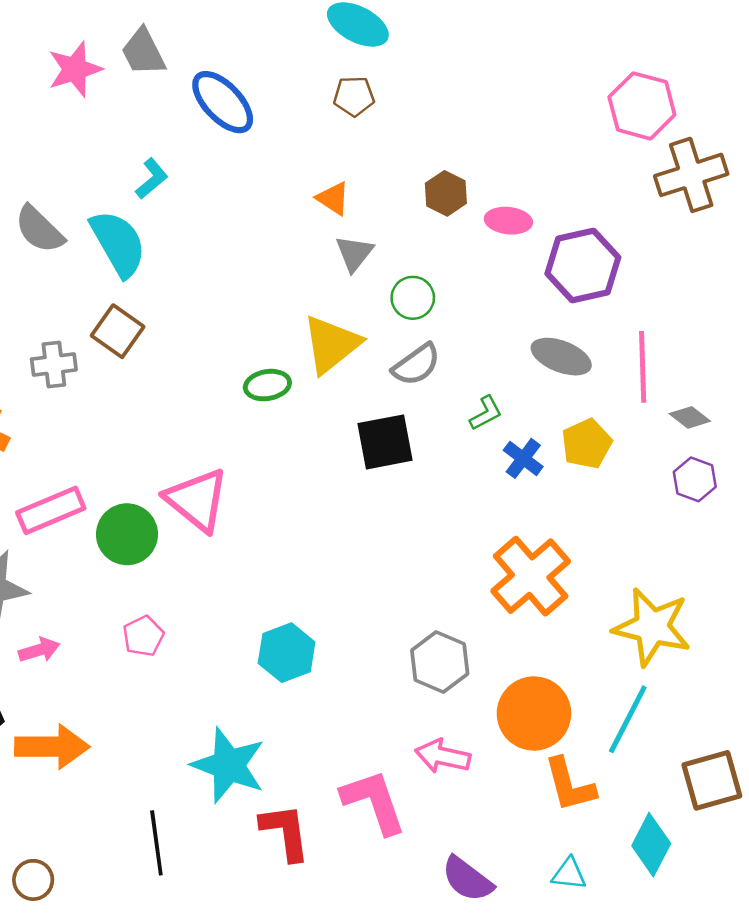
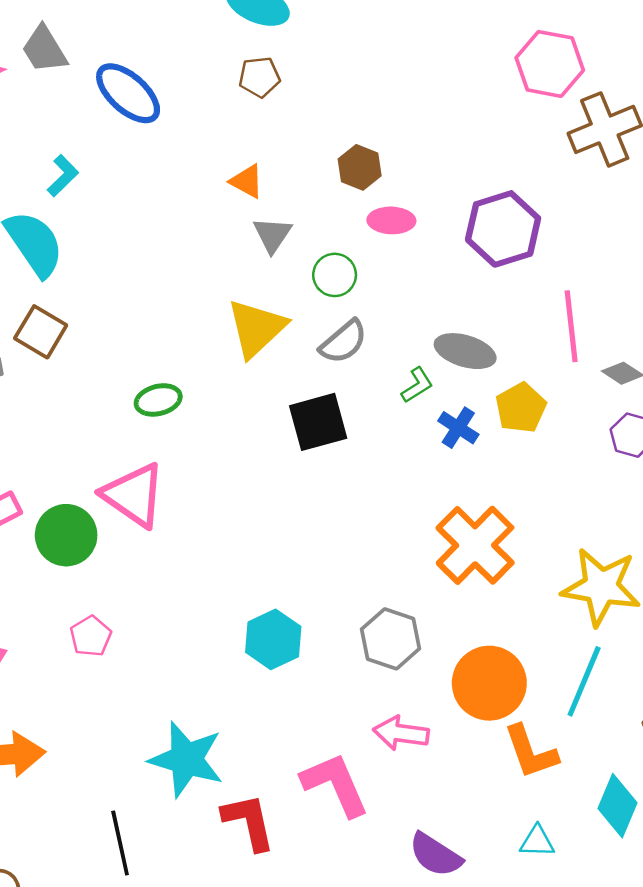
pink ellipse: (508, 221) -> (391, 220), moved
gray ellipse: (561, 357) -> (465, 351), moved
green ellipse: (267, 385) -> (158, 400), moved
cyan hexagon: (287, 653) -> (273, 639), moved

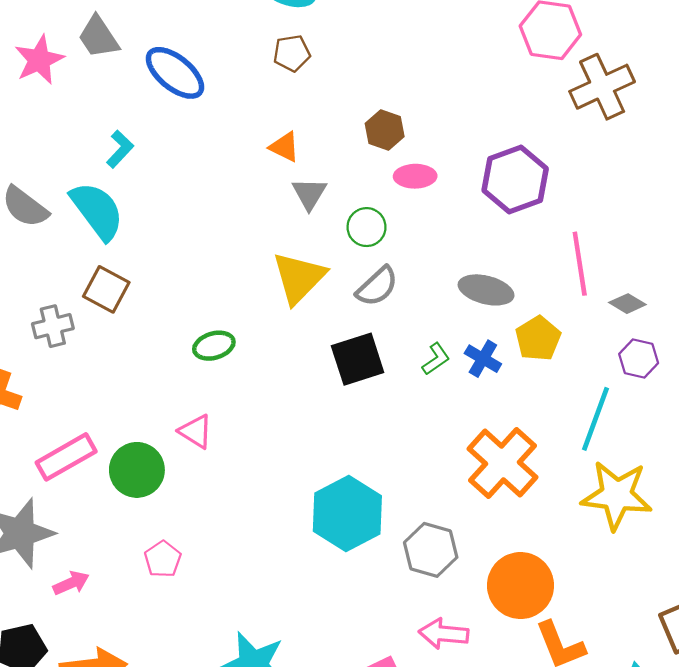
green L-shape: (417, 385) -> (436, 359), moved
pink triangle: (134, 495) -> (196, 431), size x0.6
cyan hexagon: (273, 639) -> (347, 514), moved, size x1.4
cyan line: (584, 681) -> (595, 419), moved

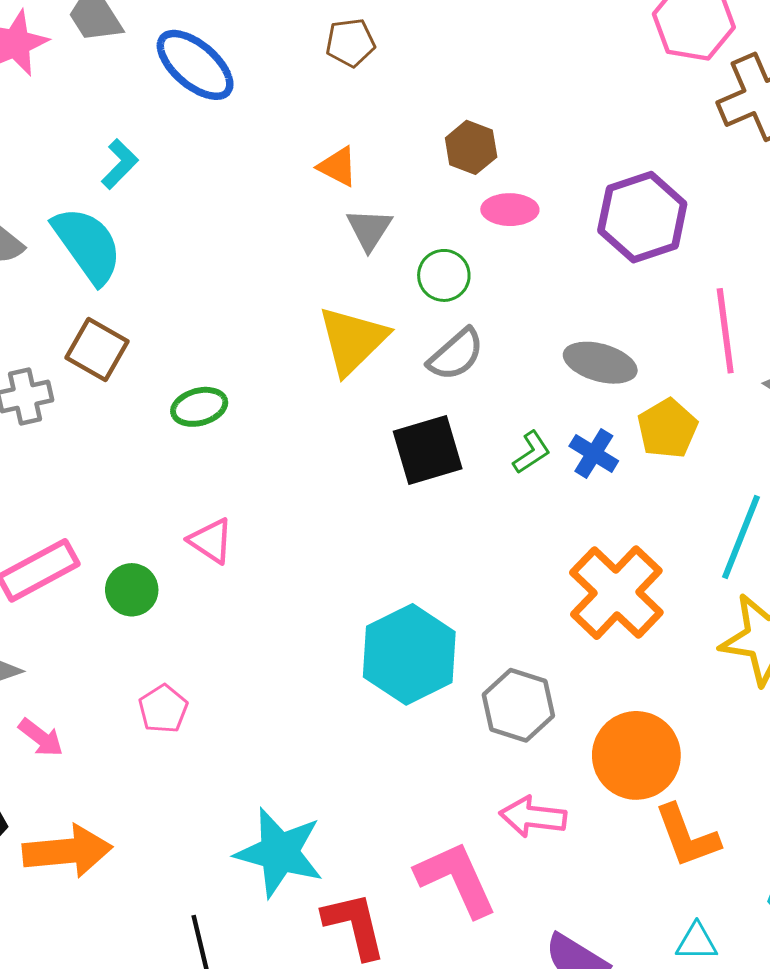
green ellipse: (214, 346) -> (199, 407), moved
green circle: (137, 470) -> (132, 590), size x0.7
pink arrow: (71, 583) -> (41, 738), turned 60

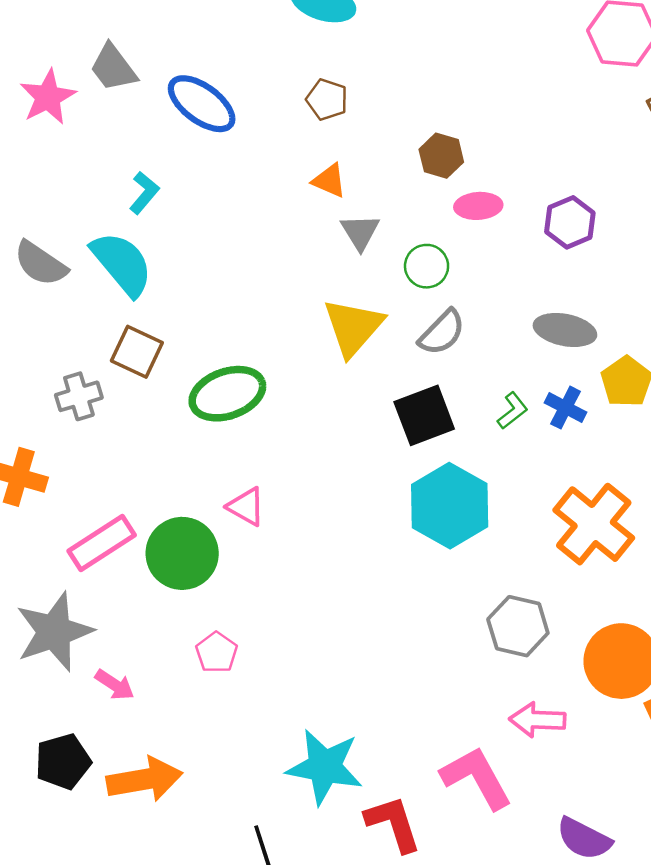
brown pentagon: (350, 43) -> (327, 100), moved, turned 30
purple hexagon: (642, 217) -> (570, 222), moved, size x0.7
green ellipse: (199, 407) -> (227, 394), size x1.6
green circle: (132, 590) -> (182, 553), size x1.6
cyan hexagon: (409, 654) -> (450, 506), moved

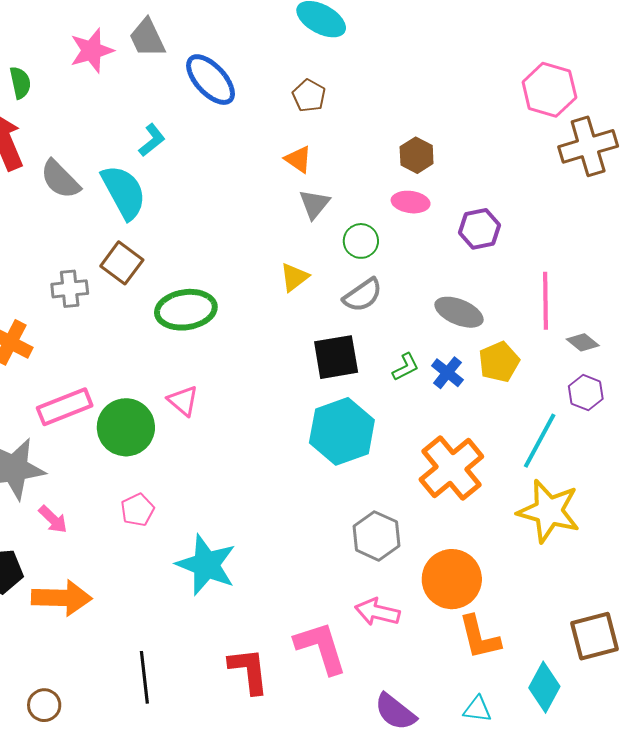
brown hexagon: (441, 156) -> (417, 155), moved
yellow triangle: (353, 327) -> (294, 277), size x0.6
cyan star: (325, 767) -> (206, 565), moved

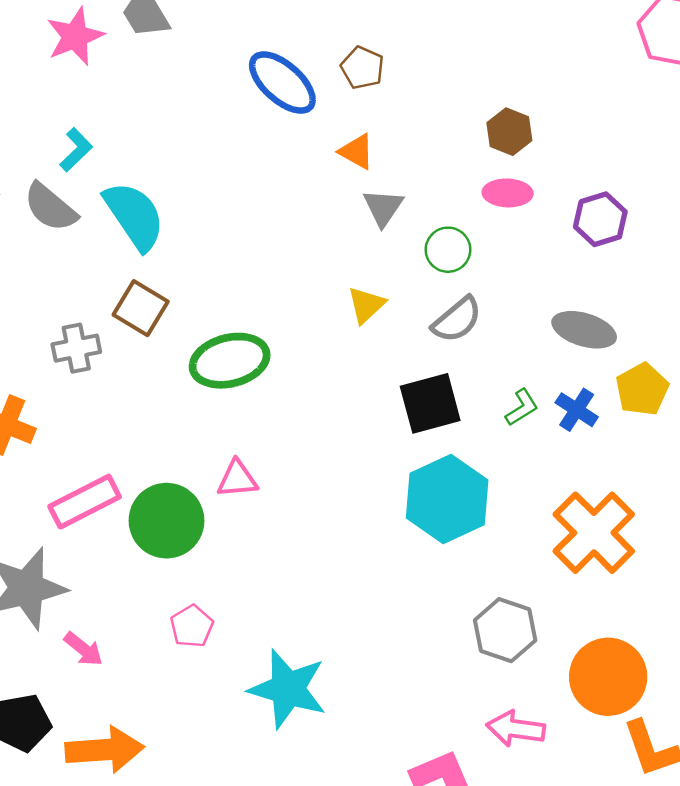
blue ellipse: (211, 80) -> (282, 83), moved
cyan L-shape: (152, 140) -> (76, 150), moved
pink triangle: (183, 401) -> (237, 479), turned -40

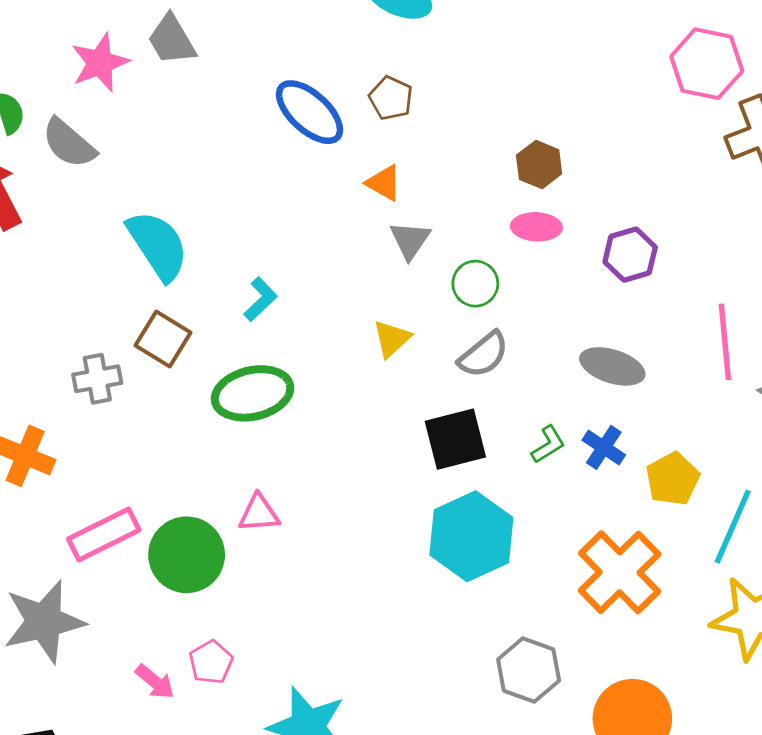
cyan L-shape: (76, 150) -> (260, 299), moved
gray semicircle: (50, 207) -> (69, 143), moved
yellow pentagon: (642, 389) -> (673, 479), moved
pink arrow: (83, 649) -> (155, 682), moved

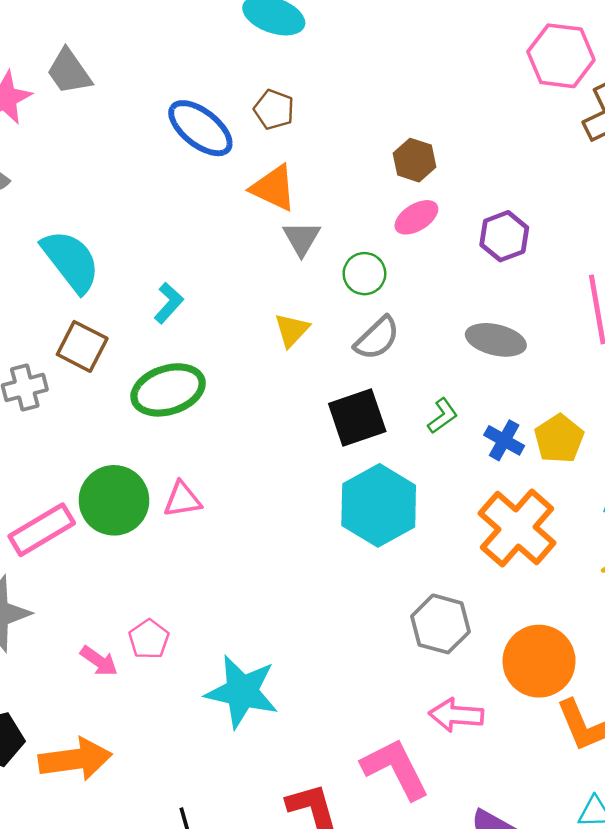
orange triangle: (384, 183) -> (274, 188), size x1.4
pink ellipse: (536, 227) -> (416, 217), turned -30
blue cross: (604, 447) -> (504, 440), moved
green circle: (187, 555) -> (114, 500), moved

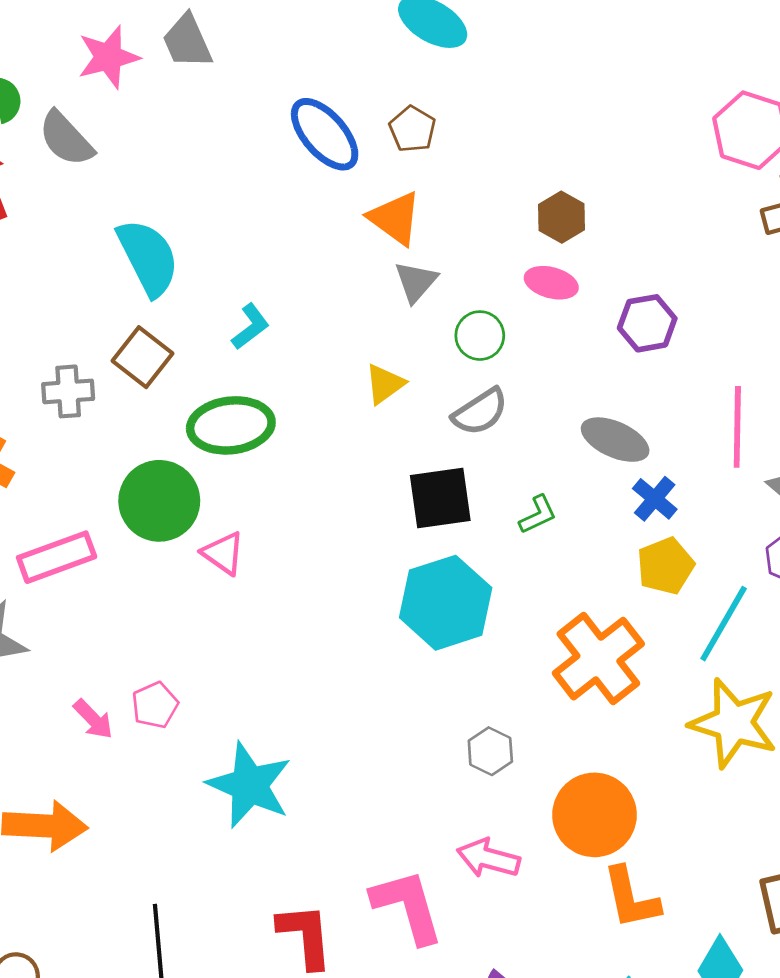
pink ellipse: (416, 217) -> (551, 283), turned 36
blue cross: (504, 440) -> (655, 499), moved
pink triangle: (182, 499) -> (223, 553), turned 33
green circle: (114, 500) -> (159, 501), moved
gray hexagon: (440, 624) -> (490, 751), size x0.7

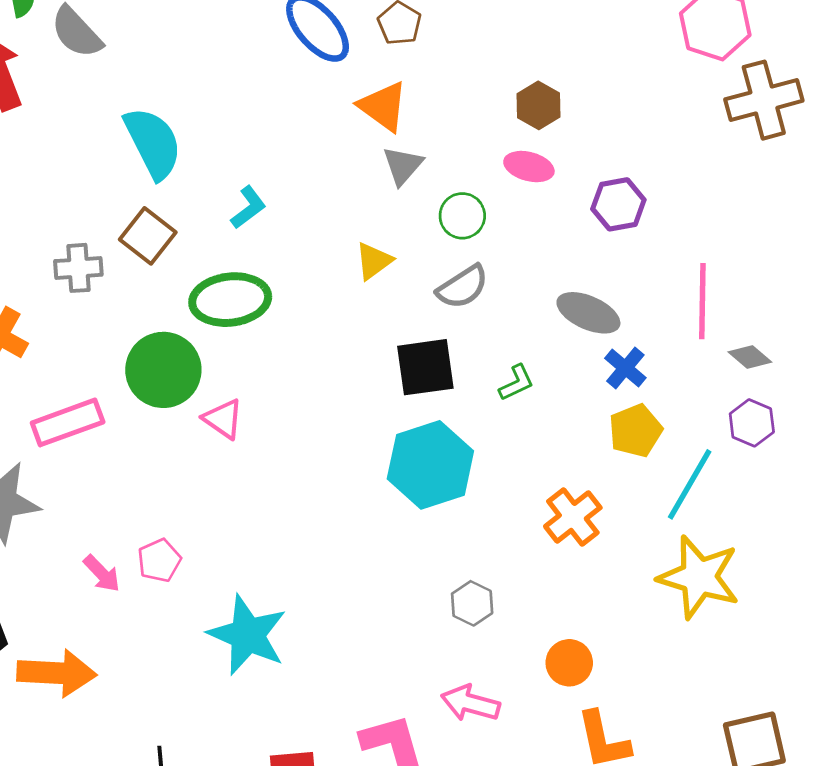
orange cross: (598, 659) -> (573, 517), size x0.7
orange circle: (594, 815) -> (569, 663), size x0.6

